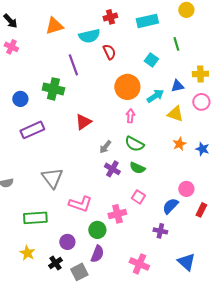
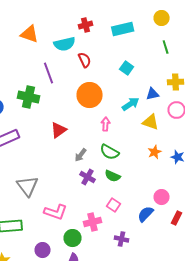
orange triangle: (54, 26) -> (30, 34), turned 36
green line: (176, 44) -> (166, 47), moved
orange circle: (127, 87) -> (90, 95), moved
purple cross: (160, 231) -> (122, 239), moved

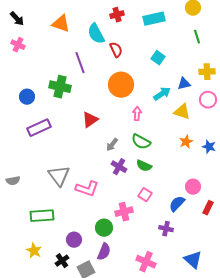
cyan semicircle: (65, 44) -> (96, 34), turned 75
pink L-shape: (56, 212) -> (87, 189), moved
purple cross: (122, 239) -> (166, 229), moved

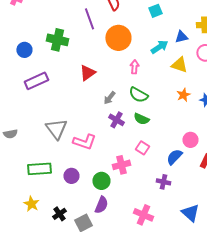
cyan square: (158, 58) -> (155, 11), turned 32
purple line: (80, 63) -> (89, 19), moved
purple circle: (74, 240) -> (71, 176), moved

